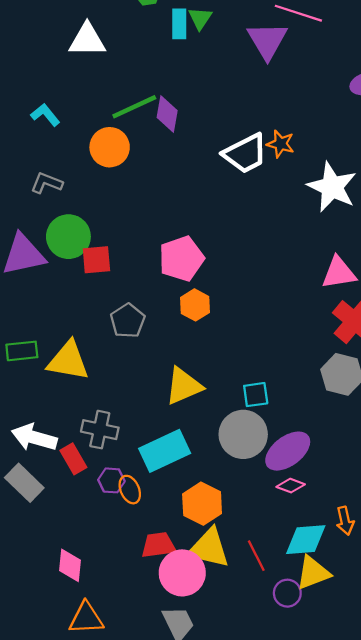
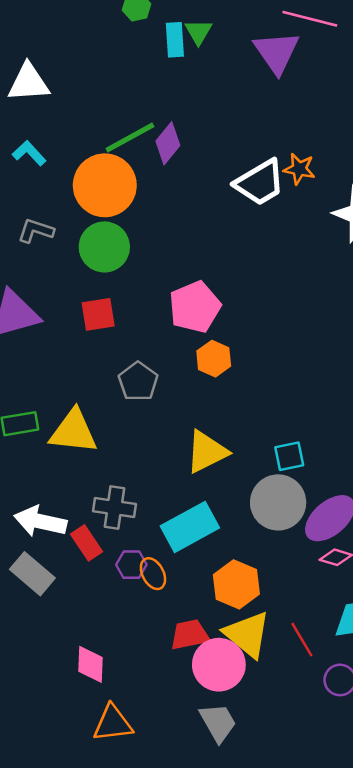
white triangle: (87, 40) -> (29, 83), moved
purple diamond: (167, 114) -> (168, 143), turned 33
orange circle: (110, 147) -> (105, 185), size x1.4
green circle: (68, 237) -> (104, 247), moved
yellow triangle: (209, 548) -> (247, 634), turned 30

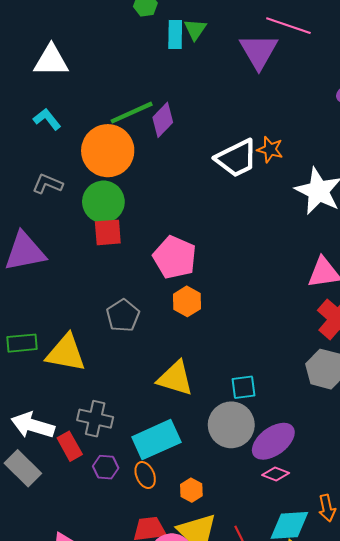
pink pentagon: (195, 307) -> (175, 257), turned -30
red square: (98, 314) -> (108, 232), moved
yellow triangle: (207, 452) -> (175, 378), turned 39
orange ellipse: (153, 574) -> (145, 475), moved
orange hexagon: (236, 584) -> (191, 490), size x0.6

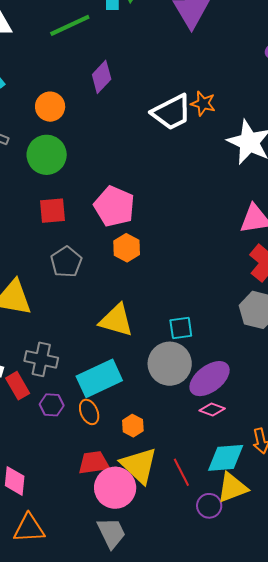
green line: (132, 113) -> (70, 25), moved
orange circle: (108, 151) -> (50, 107), size x0.6
red square: (108, 232) -> (53, 211), moved

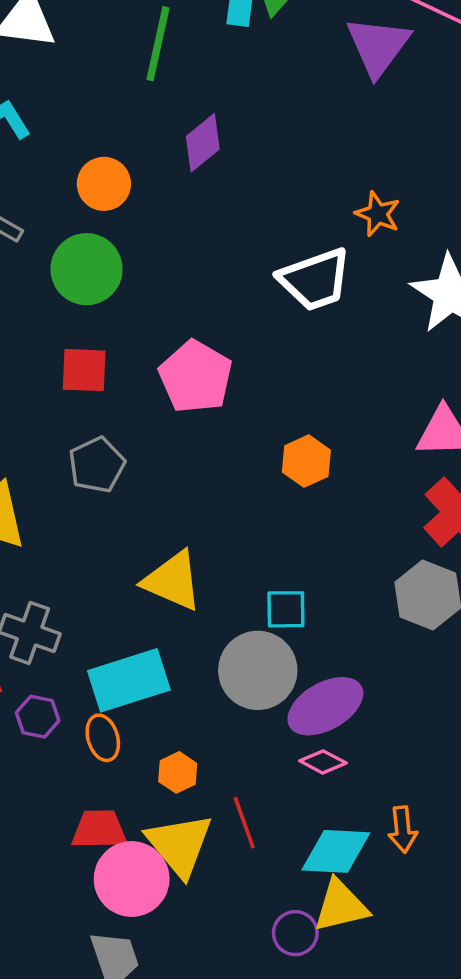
green line: (70, 25) -> (158, 44), turned -60
white trapezoid: (172, 112) -> (315, 280), moved
orange hexagon: (127, 248) -> (306, 461), moved
red line: (181, 472) -> (244, 823), moved

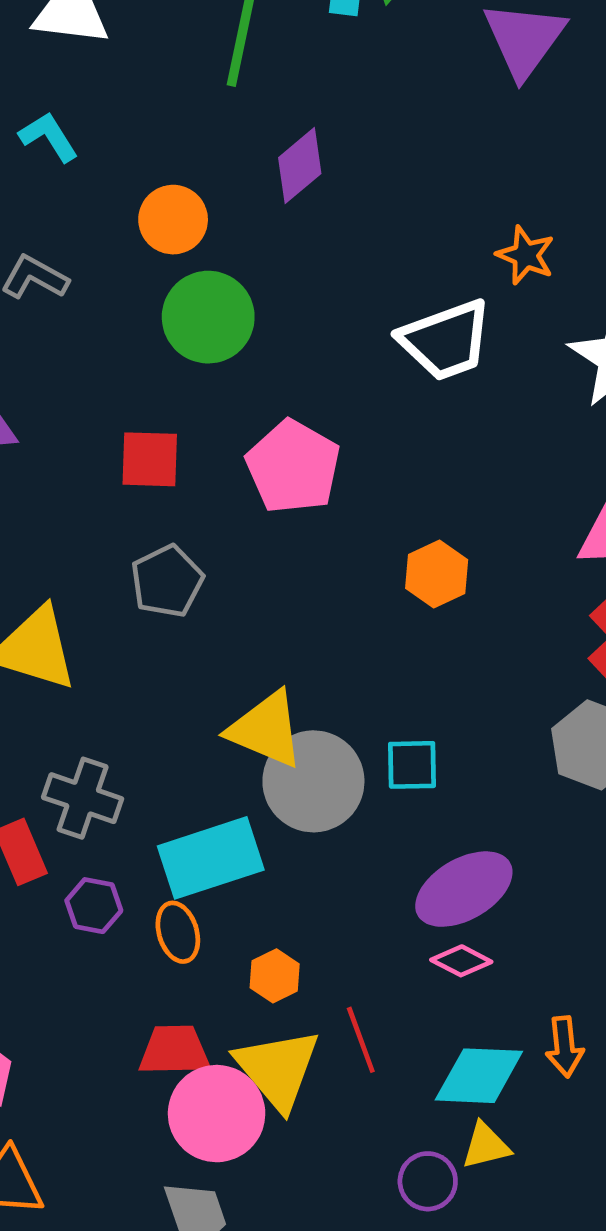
green circle: (87, 269) -> (208, 317), moved
gray circle: (258, 670) -> (313, 781), moved
yellow triangle: (341, 906) -> (486, 1146), size x0.7

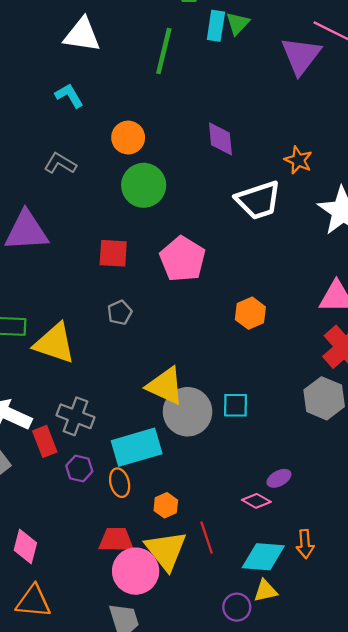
purple diamond: (300, 166) -> (220, 139), moved, turned -57
gray pentagon: (167, 581) -> (120, 313), size x0.7
purple ellipse: (464, 889) -> (279, 478), moved, size x0.5

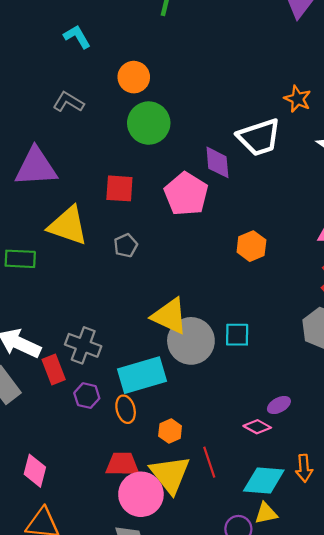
purple diamond: (220, 139) -> (217, 162), moved
yellow triangle: (55, 343) -> (68, 226), moved

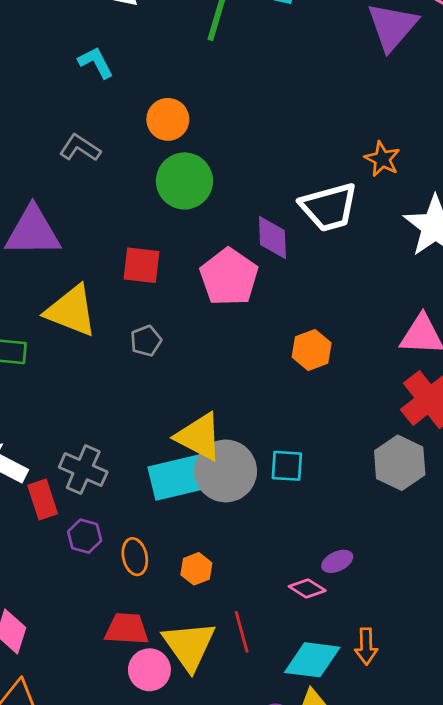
cyan rectangle: (142, 375) -> (180, 477), moved
orange hexagon: (170, 431) -> (196, 569), moved
pink circle: (141, 494) -> (149, 670), size x0.7

